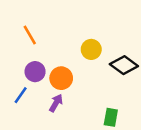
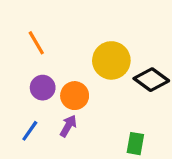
yellow circle: (91, 49) -> (111, 60), size x1.5
blue line: (21, 95) -> (30, 131), moved

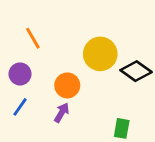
purple circle: (43, 88) -> (20, 74), moved
blue line: (30, 131) -> (20, 107), moved

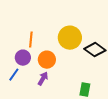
orange line: (33, 38) -> (31, 40), moved, turned 35
purple circle: (20, 74) -> (23, 58), moved

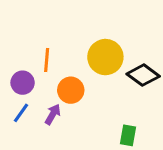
purple circle: (23, 58) -> (23, 83), moved
purple arrow: (43, 79) -> (53, 114), moved

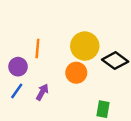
orange circle: (71, 90) -> (76, 73), moved

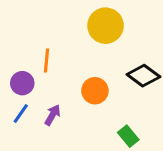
yellow circle: (85, 46) -> (106, 26), moved
green rectangle: (103, 109) -> (128, 136), turned -49

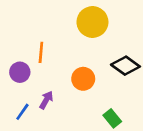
blue line: (21, 113) -> (22, 112), moved

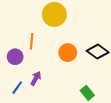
yellow circle: (92, 22) -> (54, 14), moved
orange circle: (83, 79) -> (68, 53), moved

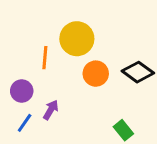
yellow circle: (54, 14) -> (77, 39), moved
purple circle: (15, 57) -> (22, 91), moved

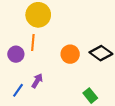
yellow circle: (77, 39) -> (38, 15), moved
purple circle: (22, 91) -> (16, 54), moved

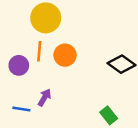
orange circle: (70, 54) -> (65, 55), moved
blue line: (18, 90) -> (21, 109), turned 64

